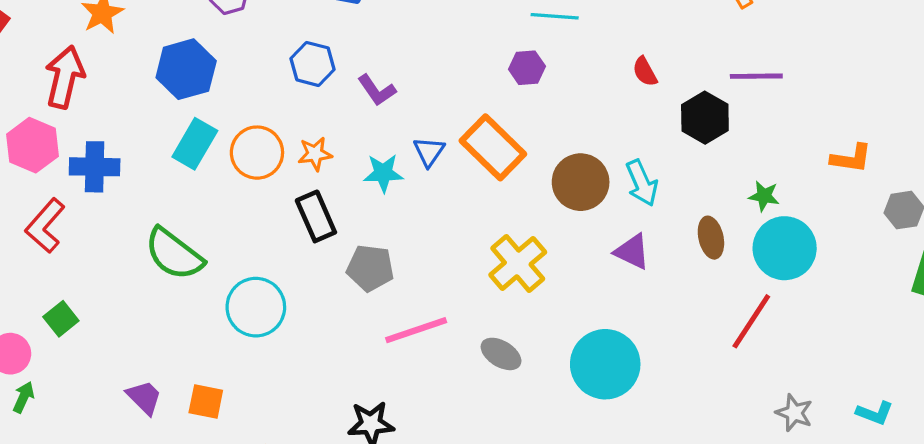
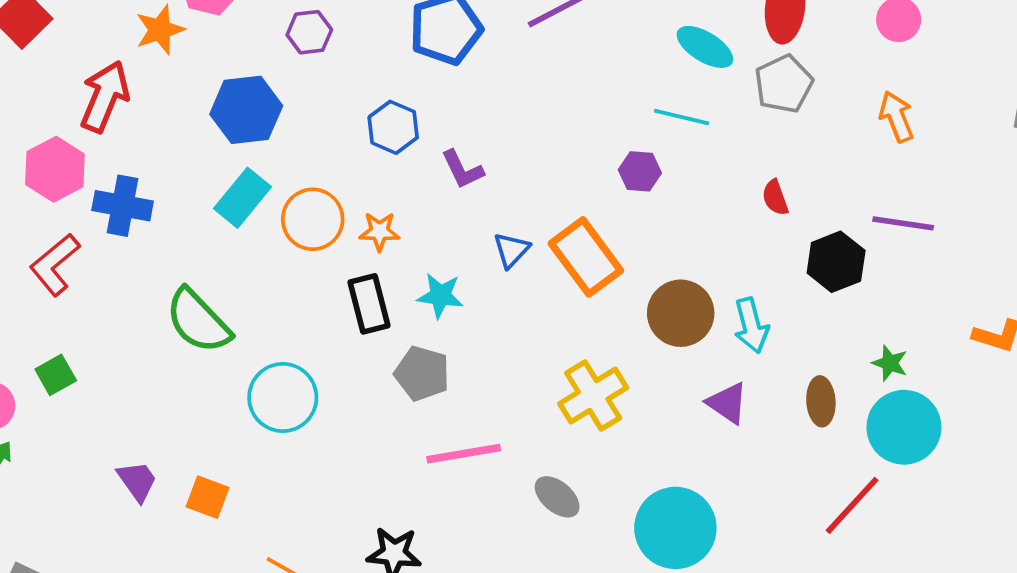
cyan star: (383, 173) -> (440, 296), moved

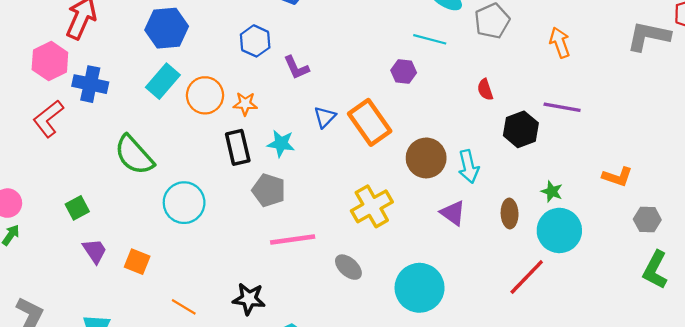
green square: (56, 375) -> (77, 208), moved

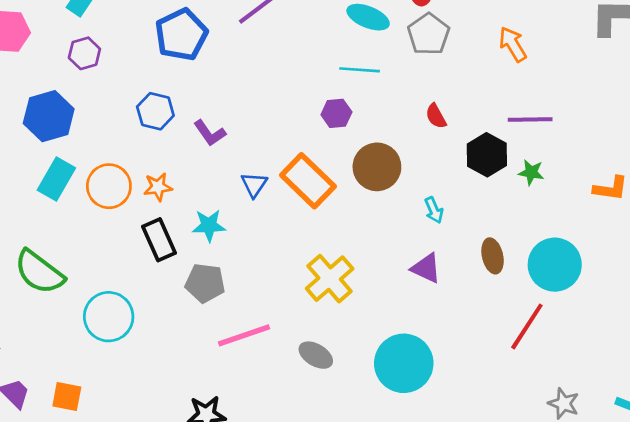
brown circle: (426, 158) -> (377, 167), moved
cyan arrow: (469, 167) -> (434, 210), size x0.7
green star: (552, 191) -> (531, 172), moved

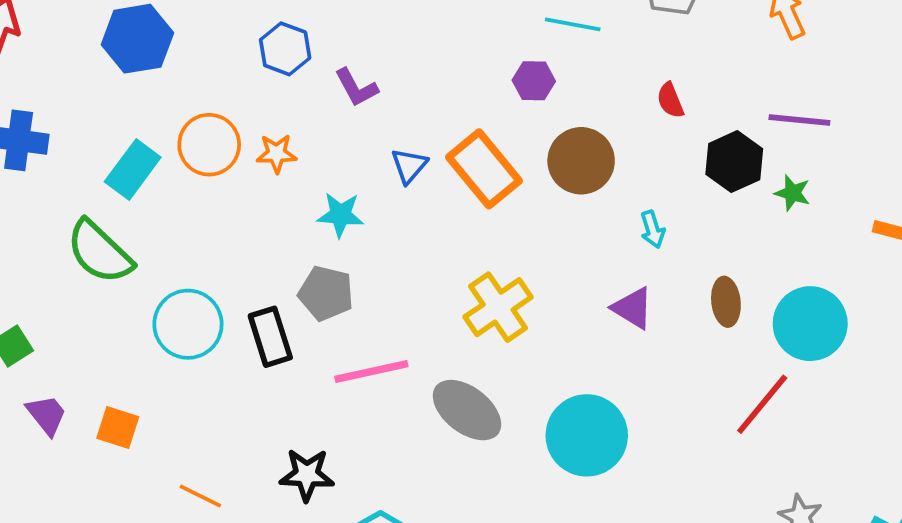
cyan rectangle: (56, 179) -> (133, 169), moved
black rectangle: (159, 240) -> (270, 337), moved
gray ellipse: (316, 355) -> (467, 410), size x1.5

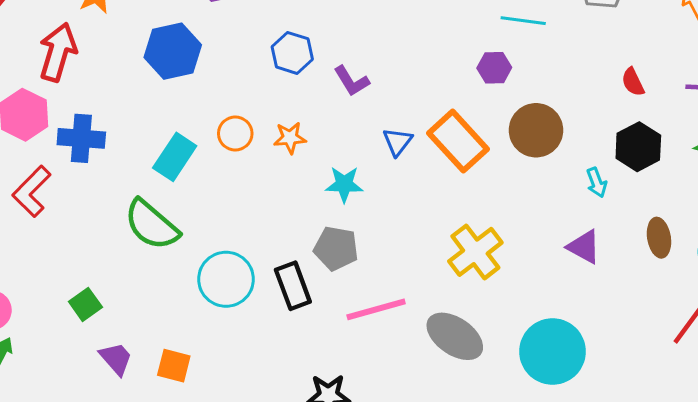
red semicircle: (670, 100) -> (633, 82), moved
orange circle: (209, 145) -> (235, 134), size x0.7
black hexagon: (734, 162) -> (638, 147), moved

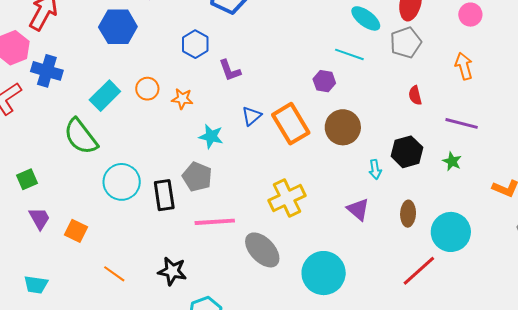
red semicircle: (633, 82) -> (415, 95), moved

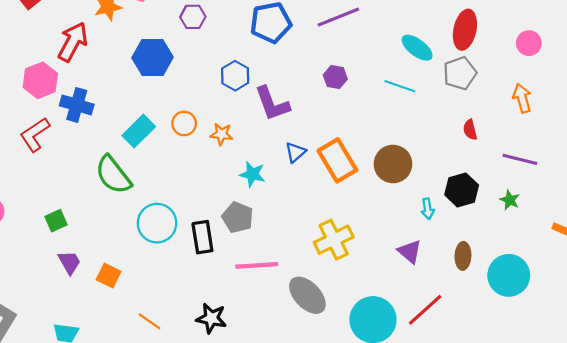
purple L-shape: (230, 70) -> (272, 104), size x1.5
purple hexagon: (324, 81) -> (335, 77), moved
red line: (419, 271) -> (425, 310), moved

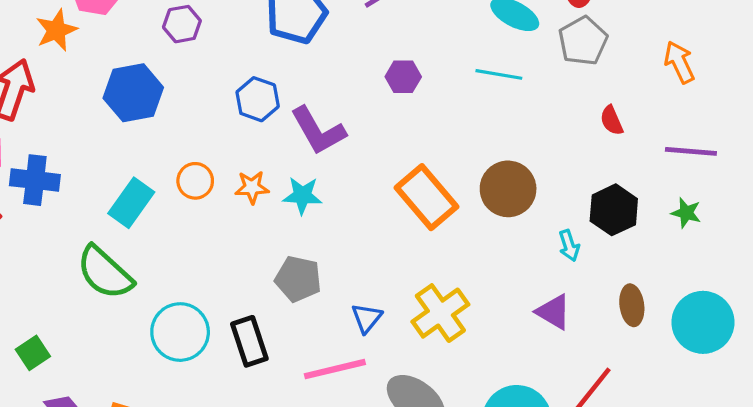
blue triangle: (295, 152) -> (367, 318), moved
cyan star: (252, 174) -> (302, 195), moved
gray pentagon: (238, 217) -> (298, 279), moved

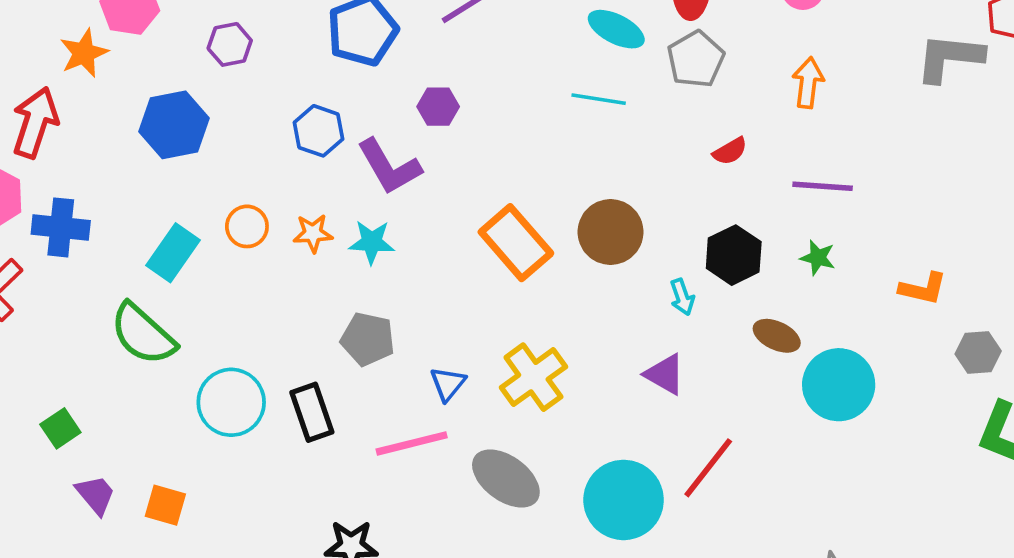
orange arrow: (679, 62) -> (808, 83), turned 33
purple hexagon: (403, 77) -> (438, 107), moved
red semicircle: (612, 120) -> (730, 151), turned -96
brown ellipse: (632, 305) -> (777, 336), moved, turned -57

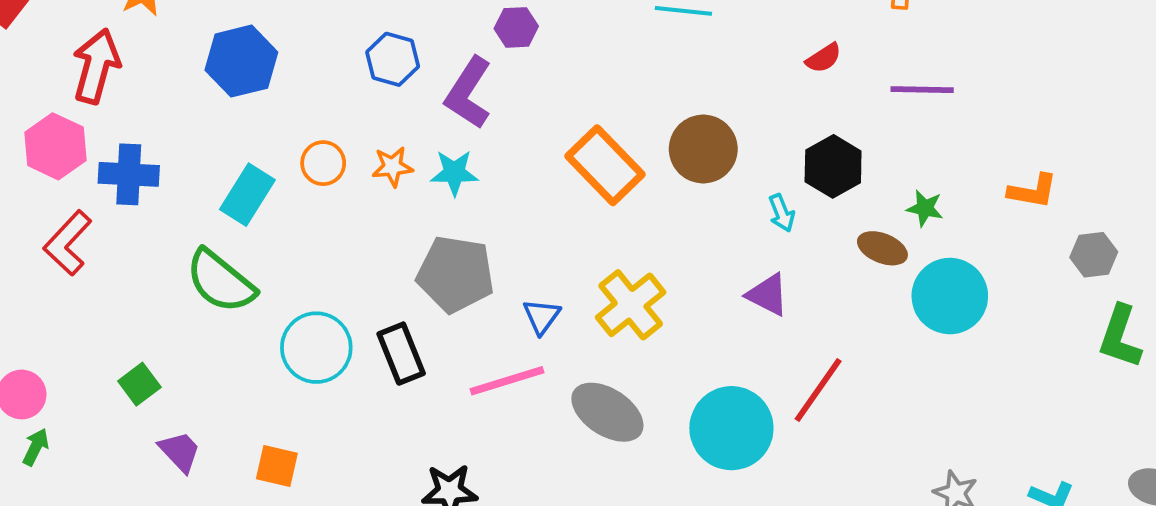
purple L-shape: (389, 167) -> (468, 93), turned 66
green star: (818, 258) -> (925, 208), moved
gray pentagon: (368, 339) -> (456, 274), size x1.4
orange square: (165, 505) -> (277, 466), moved

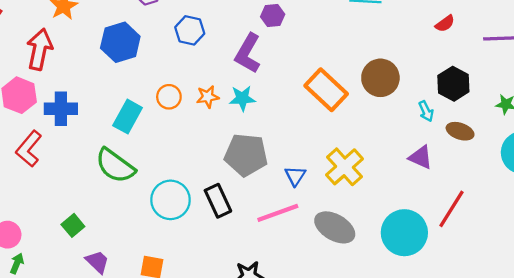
blue hexagon: (393, 59) -> (190, 30), moved
brown ellipse: (882, 248) -> (460, 131), moved

